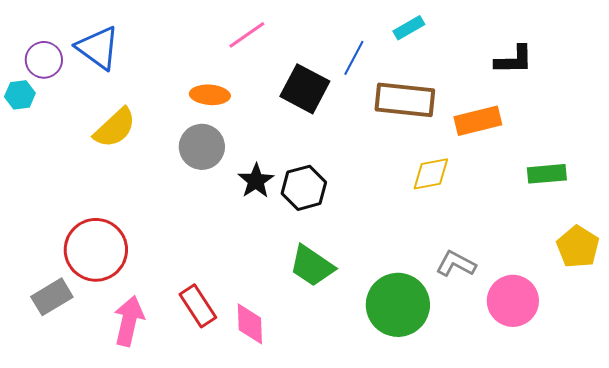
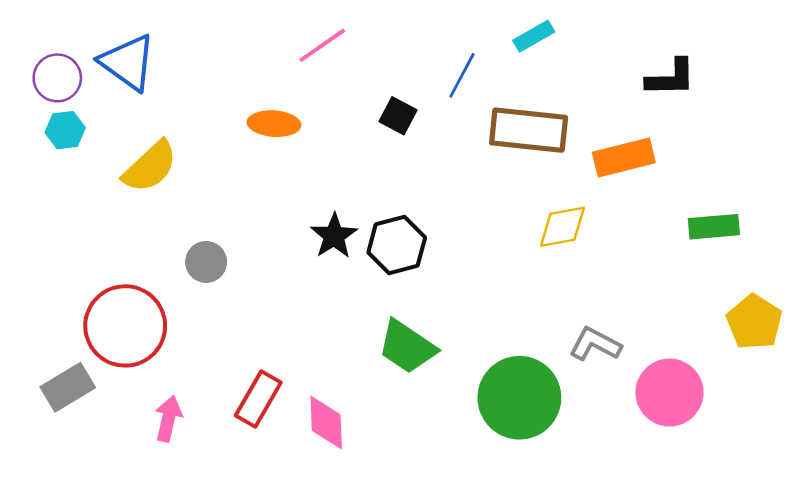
black square: (305, 89) -> (398, 116), size x0.6
cyan hexagon: (20, 95) -> (65, 130), moved
gray circle: (202, 147) -> (206, 262), moved, size x0.7
red rectangle: (198, 306) -> (258, 399), turned 63
pink arrow: (129, 321) -> (168, 419), size x0.7

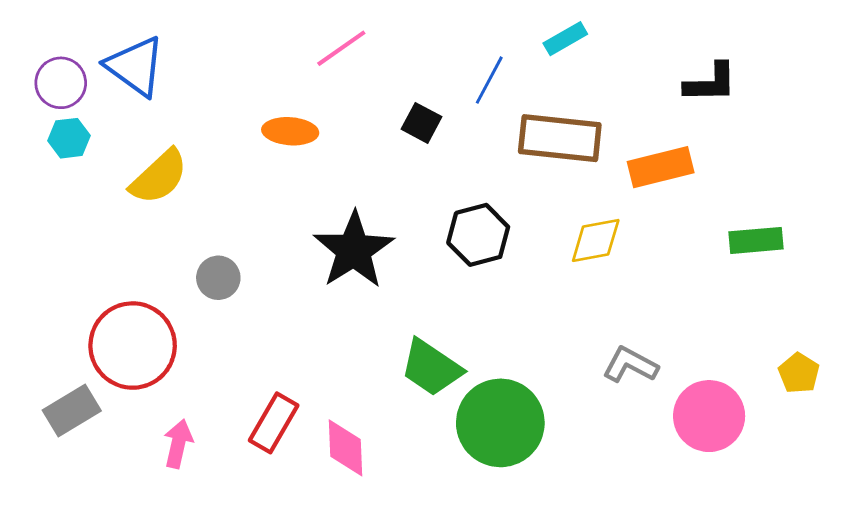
black star: (334, 236) -> (354, 250), size x1.6
black hexagon: (397, 245) -> (478, 235), moved
yellow pentagon: (754, 322) -> (799, 373), moved, size x0.7
green circle: (519, 398) -> (500, 423), moved

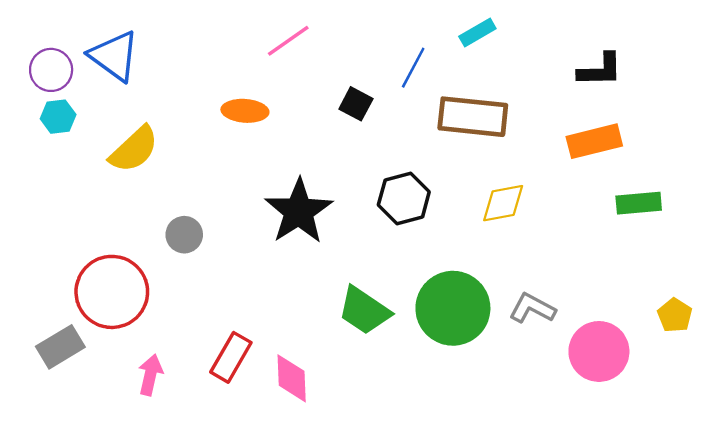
orange rectangle: (661, 167) -> (594, 141), moved
green circle: (500, 423) -> (453, 308), moved

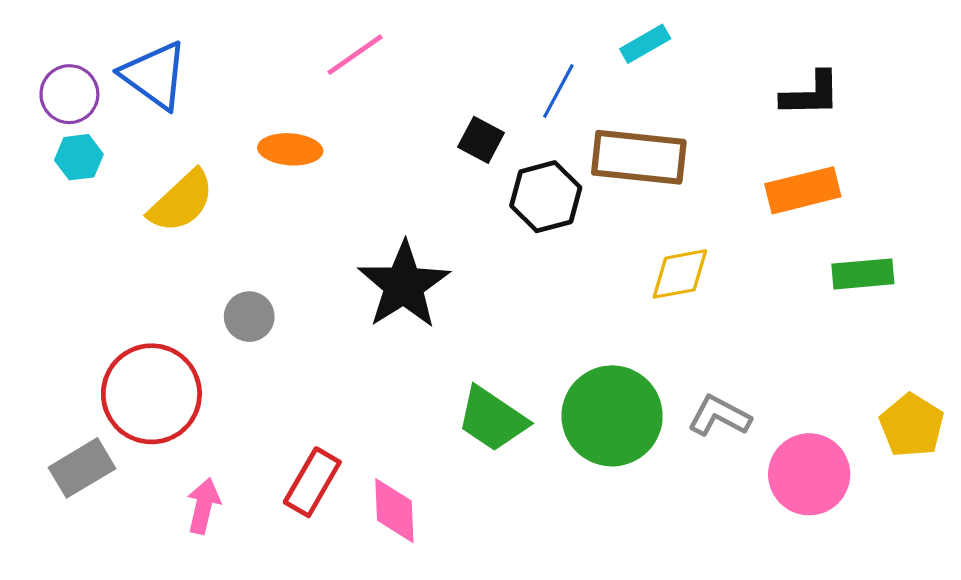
pink line: (288, 41) -> (355, 55), moved
orange ellipse: (245, 111) -> (290, 149), moved
black hexagon: (404, 198) -> (546, 197), moved
yellow pentagon: (675, 315) -> (912, 425), size x1.4

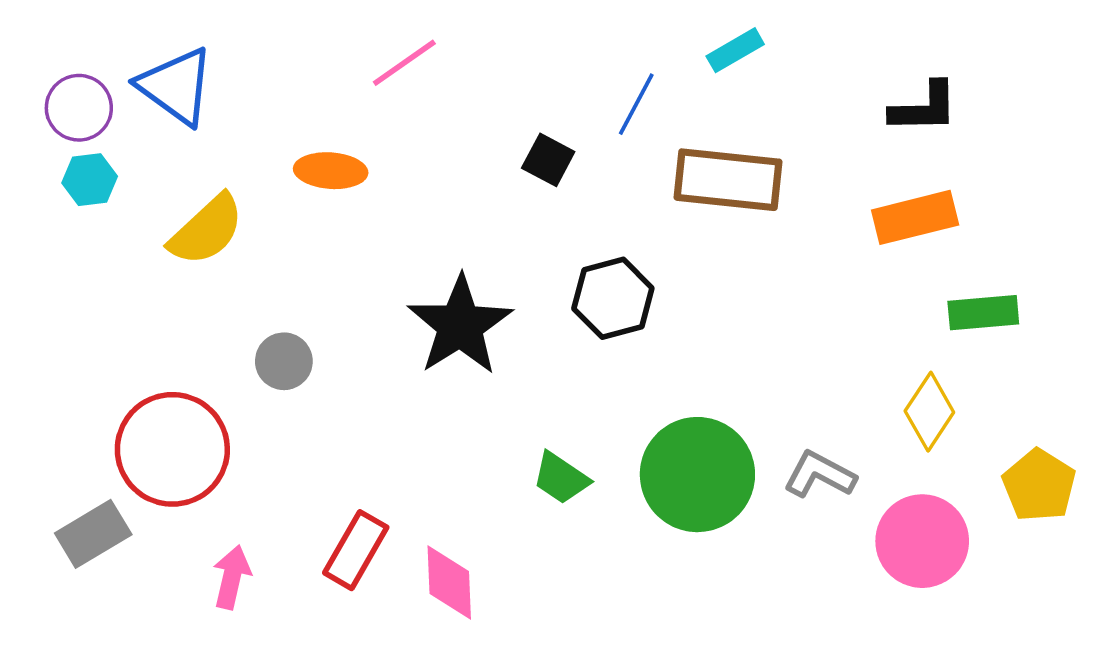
black hexagon: (546, 197) -> (613, 298), moved
yellow diamond: (680, 274) -> (929, 412), moved, turned -46
green trapezoid: (492, 419) -> (561, 478), size x0.7

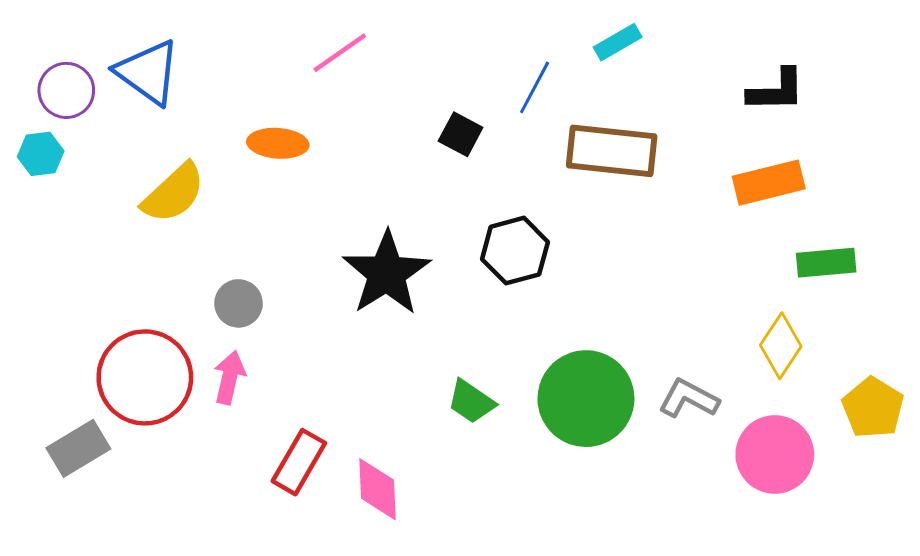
cyan hexagon: (90, 180) -> (41, 154), moved
pink arrow: (232, 577) -> (229, 377), moved

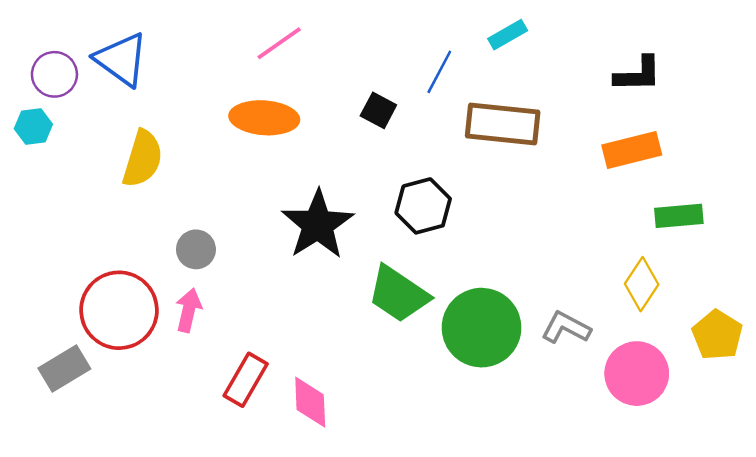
orange ellipse: (278, 143) -> (264, 118), moved, size x1.4
yellow semicircle: (174, 193) -> (143, 159), turned -30
green trapezoid: (471, 402) -> (398, 294), moved, size x1.6

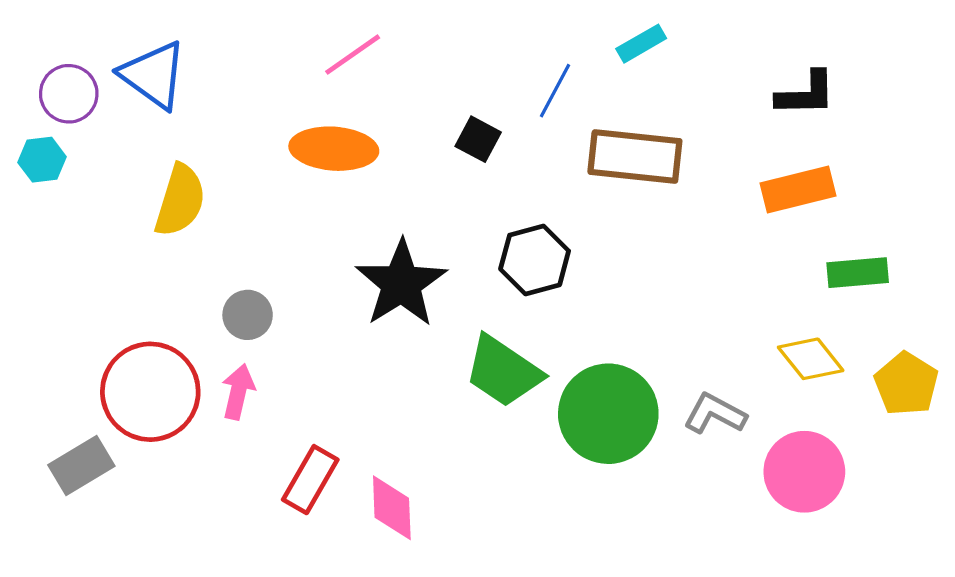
yellow diamond: (642, 284) -> (811, 359), turned -72
yellow pentagon: (717, 335) -> (906, 384), moved

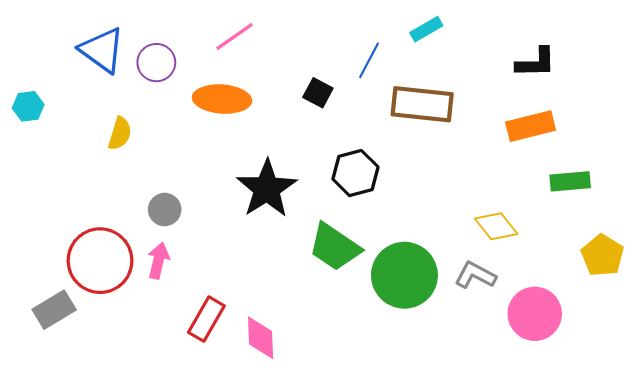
purple circle: (69, 94) -> (156, 63), moved
yellow semicircle: (180, 200) -> (120, 133), size x0.7
yellow diamond: (811, 359) -> (496, 226), moved

